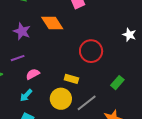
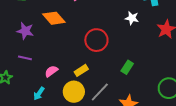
purple line: (18, 58) -> (25, 58), turned 40
pink semicircle: (33, 74) -> (51, 71), moved
yellow rectangle: (71, 79) -> (81, 70), turned -40

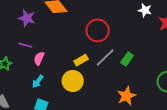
white star: (132, 18) -> (145, 10), moved
pink semicircle: (51, 71) -> (39, 58), moved, turned -32
gray line: (100, 92) -> (105, 58), moved

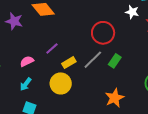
red circle: (98, 30) -> (103, 33), moved
purple line: (25, 45) -> (52, 48), moved, turned -56
pink semicircle: (39, 58) -> (27, 61), turned 40

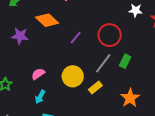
purple line: (52, 48) -> (76, 38), moved
yellow rectangle: (69, 63) -> (95, 87), moved
yellow circle: (61, 83) -> (73, 76), moved

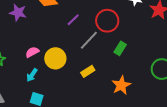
gray line: (103, 63) -> (89, 40), moved
yellow circle: (73, 76) -> (55, 58), moved

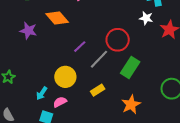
purple line: (73, 20) -> (80, 47), moved
green rectangle: (120, 48) -> (130, 67), size x1.5
pink semicircle: (32, 52) -> (60, 102), moved

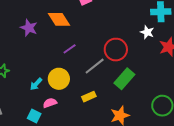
purple line: (80, 47) -> (70, 49), moved
cyan arrow: (42, 93) -> (36, 84), moved

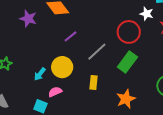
red circle: (116, 50) -> (129, 32), moved
yellow rectangle: (89, 97) -> (94, 82), turned -56

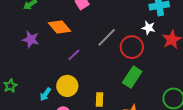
gray line: (97, 52) -> (107, 37), moved

